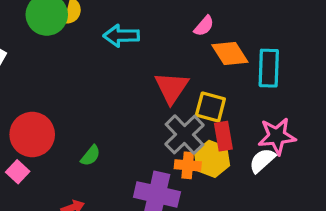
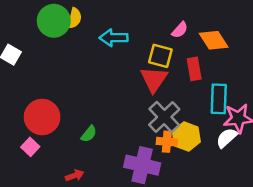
orange diamond: (230, 54) -> (214, 40), moved
cyan rectangle: (269, 68) -> (219, 99), moved
yellow square: (210, 107) -> (160, 56), moved
red rectangle: (223, 136) -> (194, 69), moved

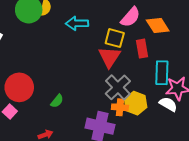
pink semicircle: (180, 30) -> (130, 17), size x1.5
white semicircle: (227, 138) -> (168, 104), turned 72

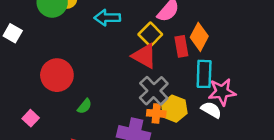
orange diamond: (158, 25) -> (199, 37), moved, turned 60
yellow square: (115, 38) -> (150, 34), turned 30
red triangle: (109, 57) -> (144, 56), turned -35
red circle: (19, 87) -> (57, 75), moved

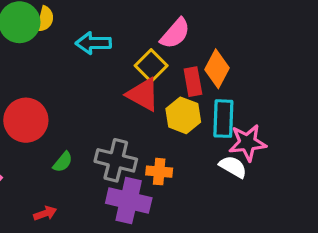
gray cross: (154, 91) -> (116, 160), moved, turned -32
yellow hexagon: (174, 109) -> (183, 115), moved

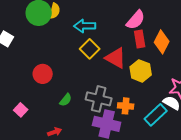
yellow square: (151, 66) -> (90, 49), moved
red rectangle: (193, 82) -> (140, 39), moved
cyan rectangle: (223, 119) -> (156, 115), moved, turned 45
red circle: (26, 120) -> (43, 74), size x0.7

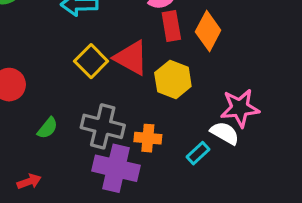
yellow square: (90, 49) -> (91, 61), moved
cyan rectangle: (156, 115) -> (198, 153), size x0.6

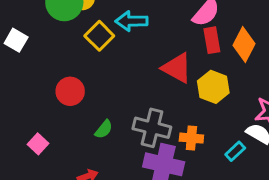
yellow square: (91, 61) -> (99, 36), moved

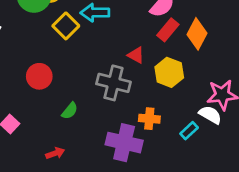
red rectangle: (212, 40) -> (168, 30), turned 50
red triangle: (177, 68) -> (136, 55), size x0.6
gray cross: (152, 128) -> (113, 83), moved

